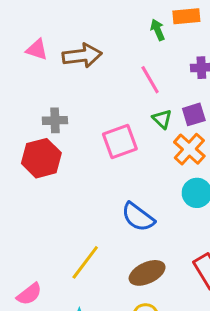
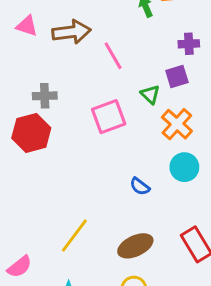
pink line: (150, 80) -> (113, 56), moved
purple square: (194, 114) -> (177, 76), moved
blue semicircle: (138, 217) -> (140, 186), moved, size x0.6

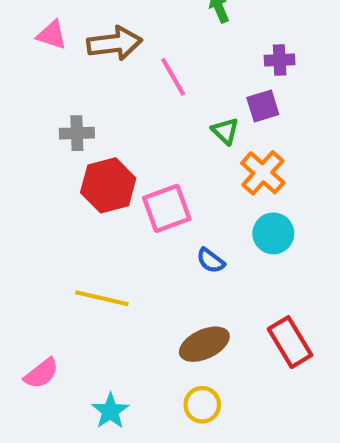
pink square: (109, 117) -> (167, 208), moved
red hexagon: (31, 133) -> (108, 185), moved
yellow line: (74, 235) -> (102, 298), moved, turned 66

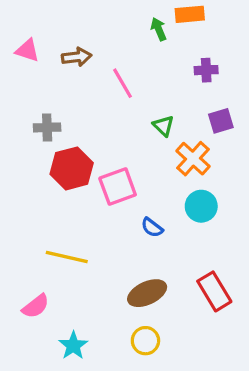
brown arrow: (115, 43) -> (77, 57), size x0.7
purple square: (263, 106) -> (221, 121), moved
pink semicircle: (41, 373) -> (36, 306), moved

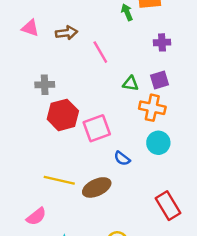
purple square: (221, 121) -> (160, 80), moved
green triangle: (163, 126) -> (131, 84), turned -35
orange cross: (193, 159) -> (152, 108), turned -30
brown ellipse: (147, 293) -> (97, 187), moved

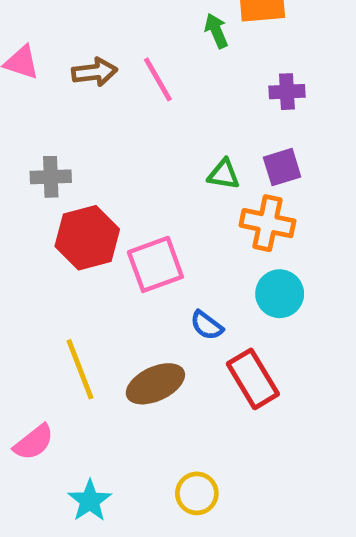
pink line: (100, 52) -> (158, 79), moved
yellow line: (59, 180) -> (80, 369), turned 56
red rectangle: (168, 206) -> (253, 379), moved

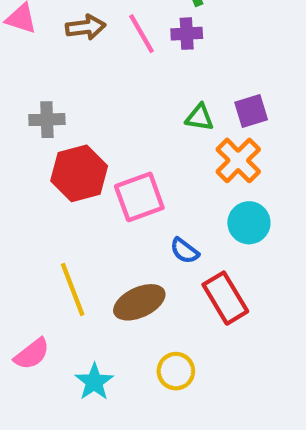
purple cross: (287, 92) -> (187, 34), moved
orange cross: (267, 223) -> (238, 160), turned 33
yellow circle: (197, 493) -> (176, 371), moved
cyan star: (90, 501) -> (94, 382), moved

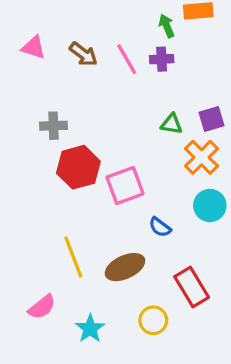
brown arrow: (86, 27) -> (83, 54), turned 44
red rectangle: (225, 298) -> (192, 287), moved

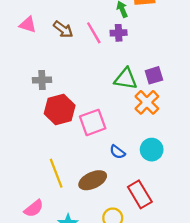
green triangle: (172, 124) -> (126, 79), size x1.5
cyan circle: (210, 206) -> (152, 150), moved

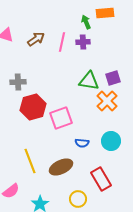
brown arrow: (63, 29) -> (36, 39), turned -72
pink line: (94, 33) -> (62, 42), turned 42
blue semicircle: (117, 152) -> (82, 143), turned -32

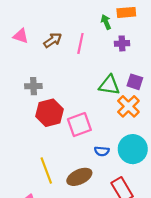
purple cross: (83, 42) -> (122, 43), moved
purple square: (113, 78) -> (135, 82), turned 35
cyan circle: (111, 141) -> (133, 149), size x1.4

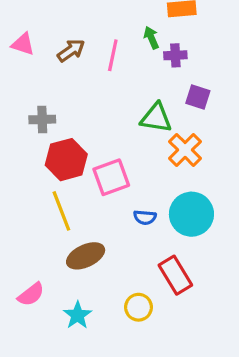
green arrow: (106, 22) -> (151, 38), moved
purple square: (135, 82) -> (198, 97), moved
yellow line: (46, 170) -> (61, 211), moved
brown ellipse: (79, 177) -> (86, 256), moved

